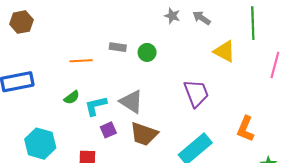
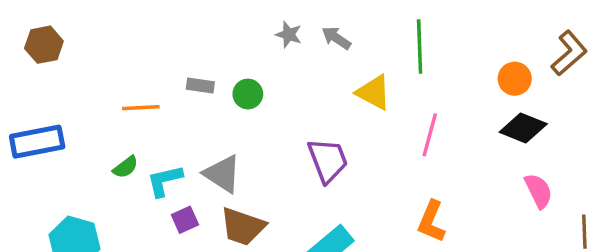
pink line: (275, 65) -> (430, 135), moved
orange L-shape: (245, 129) -> (431, 221), moved

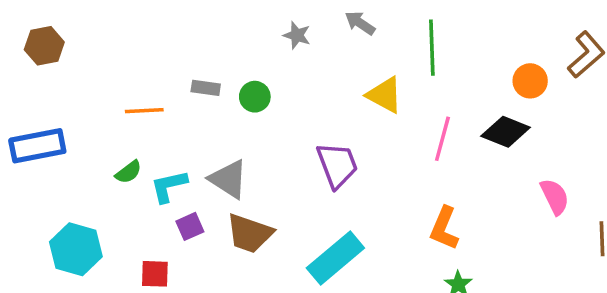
gray arrow: (336, 38) -> (360, 23), moved
black diamond: (523, 128) -> (506, 132), moved

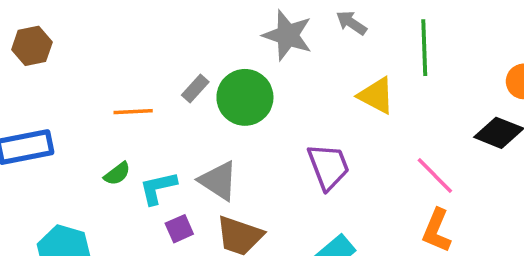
gray star: (297, 35) -> (288, 35), size x1.8
gray rectangle: (206, 88) -> (195, 88), turned -56
green circle: (255, 97) -> (245, 97), size x1.8
pink line: (442, 139) -> (435, 175), moved, turned -60

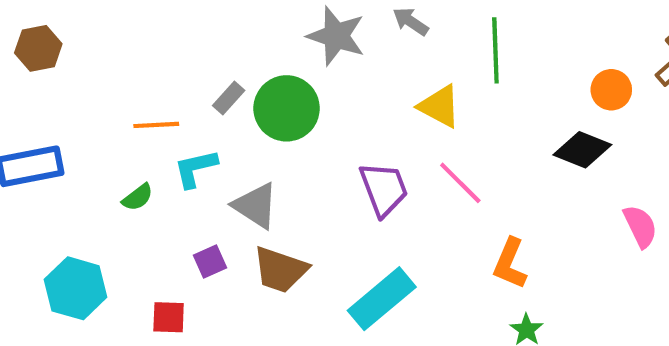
pink line: (435, 175) -> (460, 183), moved
cyan L-shape: (158, 188) -> (196, 168), moved

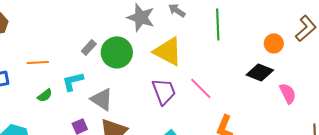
yellow triangle: (440, 106) -> (168, 51), moved, size x1.4
orange line: (156, 125) -> (38, 62), moved
pink semicircle: (640, 226) -> (288, 93), moved

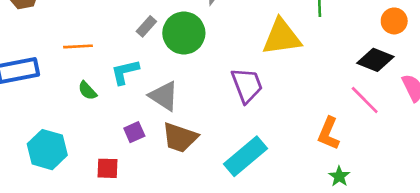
yellow triangle: (168, 51) -> (282, 37), moved, turned -36
pink line: (201, 88) -> (365, 100), moved
green semicircle: (45, 95) -> (87, 91), turned 84

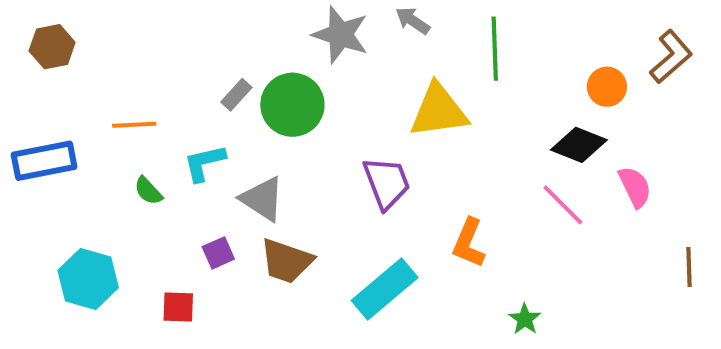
orange L-shape: (329, 133) -> (469, 243), moved

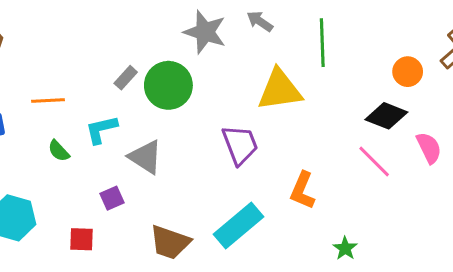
brown trapezoid: (286, 261) -> (170, 242), moved

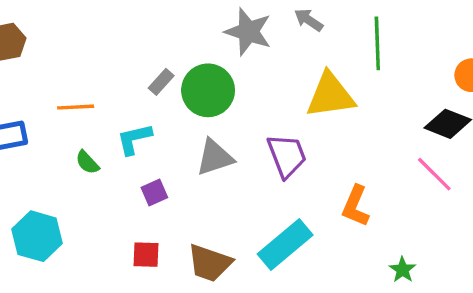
gray triangle: (146, 157) -> (215, 157), moved, turned -51
purple square: (112, 198) -> (154, 193), moved
red square: (82, 239) -> (146, 255), moved

